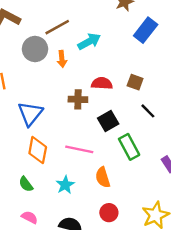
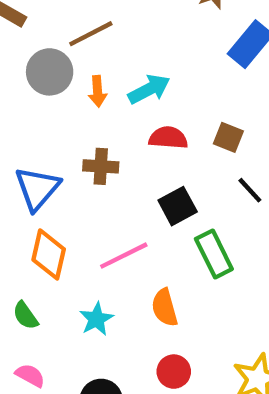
cyan arrow: (89, 41) -> (149, 89), moved
brown cross: (78, 99) -> (101, 166), moved
pink line: (79, 149) -> (124, 256), turned -40

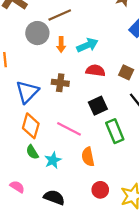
pink line: (124, 256) -> (69, 129), turned 50
green semicircle: (25, 316) -> (32, 152), moved
red circle: (174, 372) -> (100, 190), moved

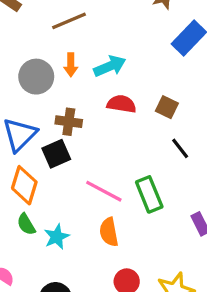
gray circle: (37, 33) -> (36, 77), moved
black square: (98, 106) -> (56, 154), moved
pink line: (69, 129) -> (104, 191), moved

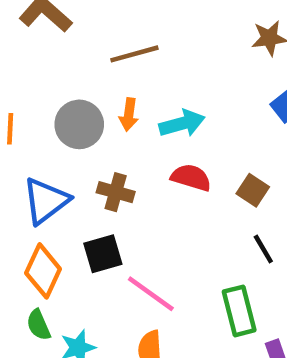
black square: (56, 154) -> (103, 254), moved
green rectangle: (149, 194) -> (239, 311), moved

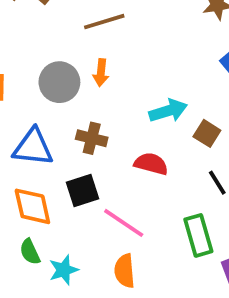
cyan arrow: (182, 124) -> (168, 111), moved
red semicircle: (191, 177) -> (151, 164), moved
blue triangle: (46, 201) -> (33, 147), turned 45
orange diamond: (43, 271) -> (32, 206), turned -36

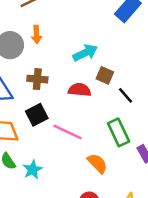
brown square: (207, 133) -> (105, 75), moved
orange semicircle: (125, 271) -> (97, 163), moved, turned 150

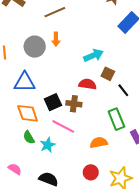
brown cross: (37, 79) -> (74, 104), moved
pink line: (68, 132) -> (63, 126), moved
orange semicircle: (97, 163) -> (99, 143), turned -60

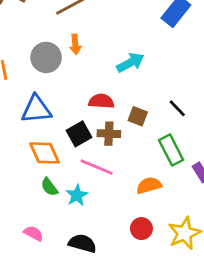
brown square: (108, 74) -> (138, 116), moved
red semicircle: (88, 84) -> (101, 101), moved

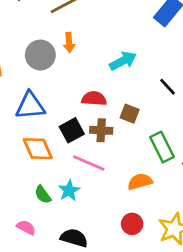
black line: (177, 108) -> (168, 87), moved
green semicircle: (49, 187) -> (43, 195), moved

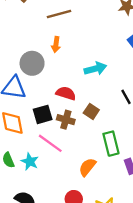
gray circle: (40, 55) -> (32, 63), moved
orange semicircle: (140, 182) -> (87, 167), turned -48
cyan star: (69, 191) -> (30, 162), turned -30

